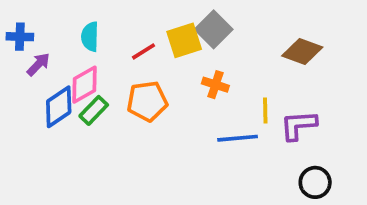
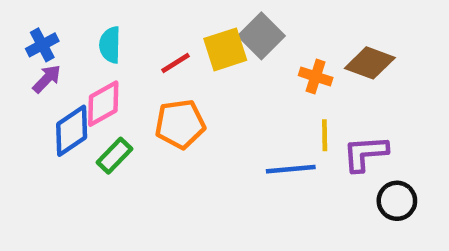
blue cross: (20, 37) -> (42, 45), moved, turned -30
orange cross: (215, 85) -> (316, 77), moved
green rectangle: (94, 110) -> (115, 156), moved
black circle: (315, 182) -> (397, 201), moved

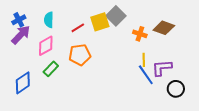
purple arrow: (47, 79) -> (21, 35), size x1.5
blue diamond: (72, 131) -> (23, 83), moved
blue line: (291, 169) -> (146, 75), moved, turned 60

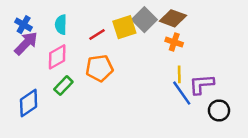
blue cross: (19, 20) -> (24, 25), turned -32
brown diamond: (164, 28) -> (173, 18), moved

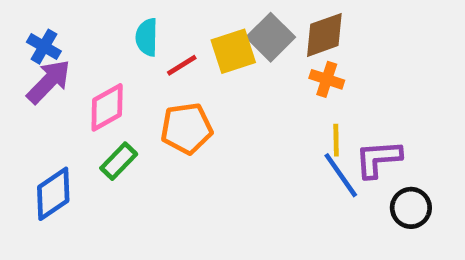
brown diamond: (173, 18) -> (324, 35), turned -40
cyan semicircle: (61, 25) -> (147, 37), moved

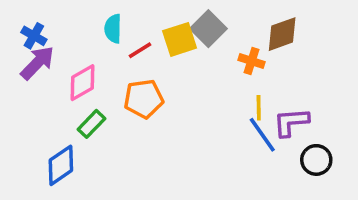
brown diamond: (324, 35) -> (282, 34), moved
blue diamond: (53, 194) -> (61, 165), moved

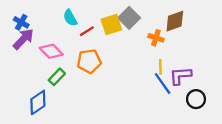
cyan semicircle: (113, 29) -> (70, 18), turned -30
pink diamond: (82, 83) -> (51, 51), turned 75

